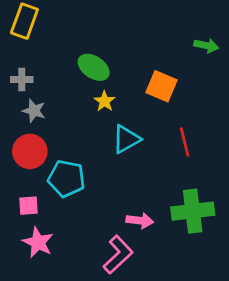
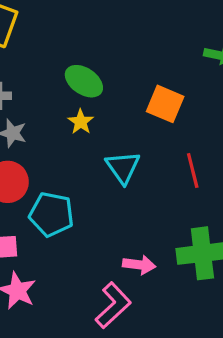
yellow star: (104, 101) -> (81, 122), moved
cyan triangle: (126, 139) -> (123, 167), turned -36

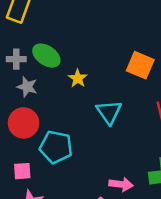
green ellipse: (84, 81) -> (46, 56), moved

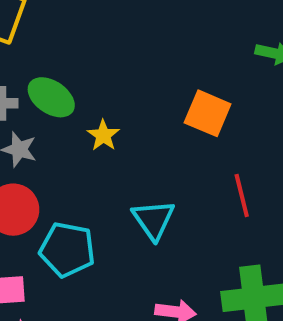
cyan triangle: (109, 112) -> (153, 220), moved

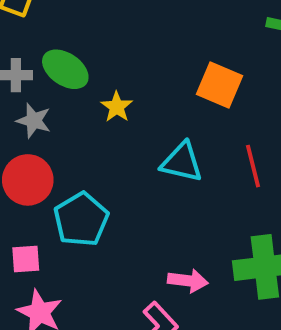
cyan triangle: (153, 220) -> (182, 162), moved, turned -42
cyan pentagon: (67, 250) -> (81, 219), turned 30

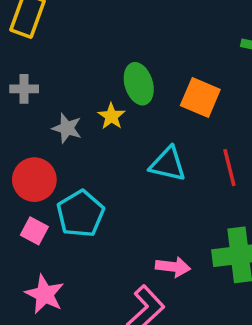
green ellipse: (65, 69) -> (139, 84), moved, turned 39
gray star: (34, 121) -> (67, 128), moved
pink square: (26, 259) -> (34, 231), moved, turned 32

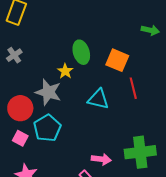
gray cross: (24, 89) -> (14, 55), turned -35
gray star: (67, 128) -> (48, 92), moved, size x1.5
red line: (229, 168) -> (133, 88), moved

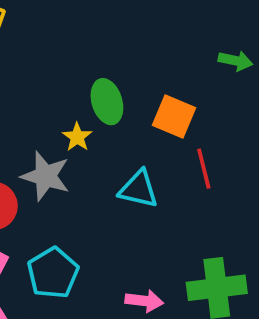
cyan pentagon: (47, 128) -> (53, 273), moved

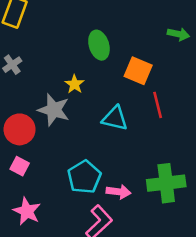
green ellipse: (107, 102) -> (99, 45), moved
cyan pentagon: (53, 273) -> (84, 177), moved

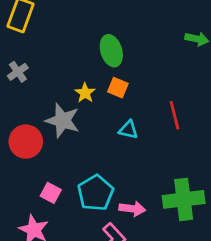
orange square: (138, 71) -> (118, 88), moved, size x0.7
cyan triangle: (115, 118) -> (128, 130), size x0.7
pink square: (20, 166) -> (51, 193), moved

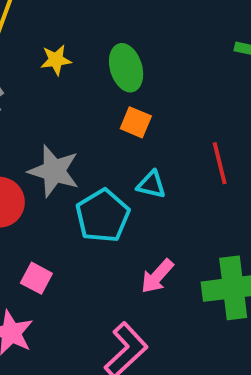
yellow star: (85, 93) -> (56, 60), moved, turned 30
cyan pentagon: (96, 193) -> (103, 216), moved
pink arrow: (132, 209) -> (157, 276), moved, turned 125

